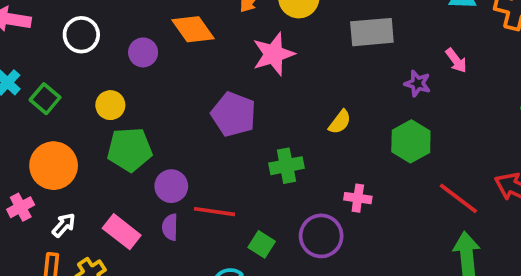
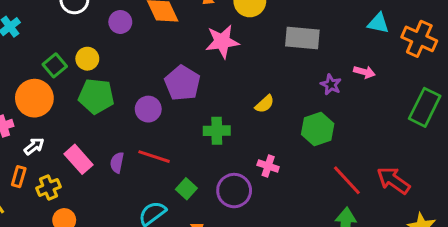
pink arrow: (456, 61) -> (364, 72), turned -48
green square: (45, 99) -> (55, 65), moved
purple circle: (171, 186) -> (148, 109), moved

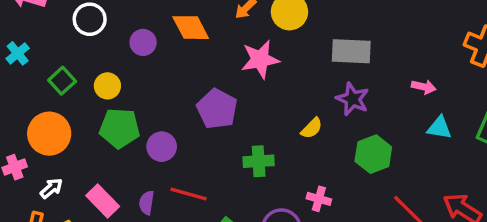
cyan triangle: (378, 23) -> (439, 128), moved
green square: (55, 65) -> (62, 81), moved
purple star: (331, 85) -> (353, 99), moved, size x1.4
purple circle: (148, 109) -> (162, 147), moved

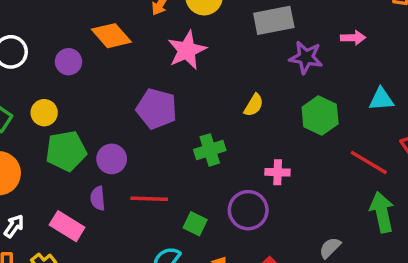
purple star: (353, 99) -> (306, 57), moved
cyan triangle: (439, 128) -> (381, 99), moved
purple semicircle: (147, 203) -> (98, 198), moved

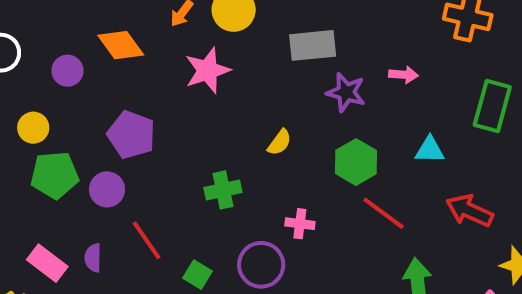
purple pentagon: (157, 109) -> (131, 135), moved
red line: (369, 162) -> (384, 213), moved
purple semicircle: (98, 198) -> (93, 258), moved
red line: (149, 199) -> (146, 240), turned 48

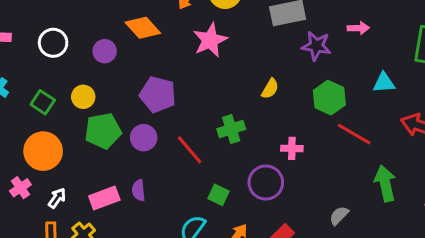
red line: (146, 240) -> (190, 150), moved
pink rectangle: (47, 263) -> (104, 198), turned -52

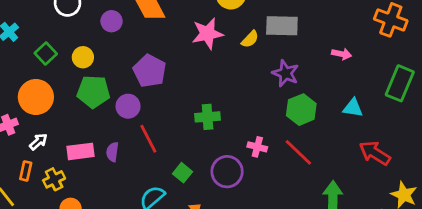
purple star: (316, 46) -> (285, 73), moved
yellow semicircle: (270, 89) -> (250, 39), moved
red line: (354, 134) -> (298, 152), moved
red line: (190, 150) -> (148, 139), moved

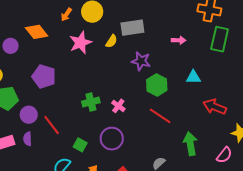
green rectangle: (400, 83) -> (220, 39), moved
purple circle: (128, 106) -> (29, 115), moved
pink cross: (257, 147) -> (118, 106), moved, turned 32

